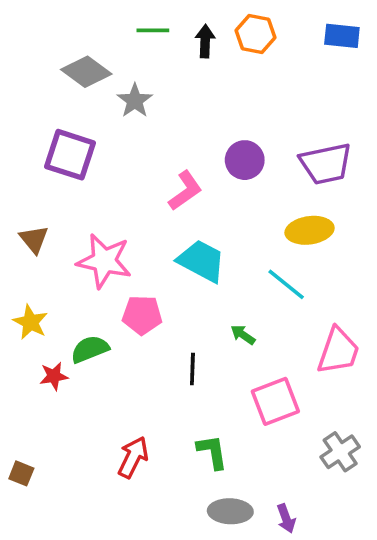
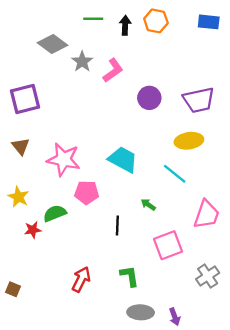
purple square: (70, 155) -> (25, 99), moved, turned -32
pink L-shape: (185, 191) -> (113, 70), moved

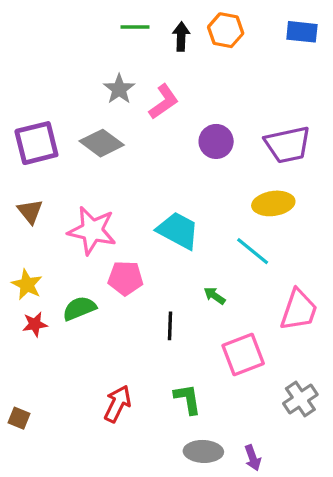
gray diamond: (53, 44) -> (102, 143), moved
red star: (33, 230) -> (35, 324), moved

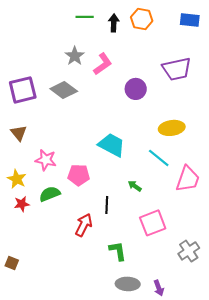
purple trapezoid: (288, 145) -> (177, 69), moved
pink star: (92, 230) -> (46, 160), moved, size x0.7
pink trapezoid: (299, 310) -> (188, 179), moved
red arrow: (118, 404) -> (84, 225), moved

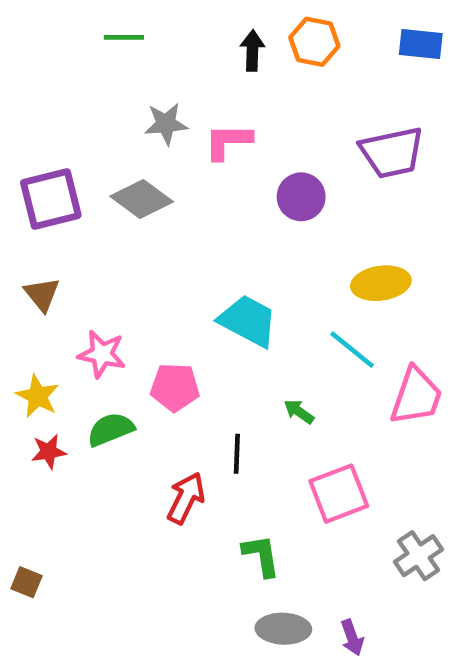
green line: (85, 17) -> (124, 37), moved
gray star: (75, 56) -> (166, 124), turned 30
pink L-shape: (103, 64) -> (228, 141), turned -145

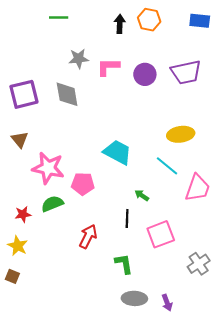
purple circle: (301, 197) -> (145, 74), moved
gray diamond: (142, 199) -> (67, 94), turned 44
pink star: (102, 354) -> (48, 168), size x1.4
yellow star: (38, 396) -> (18, 246), moved
black line: (237, 454) -> (127, 218), moved

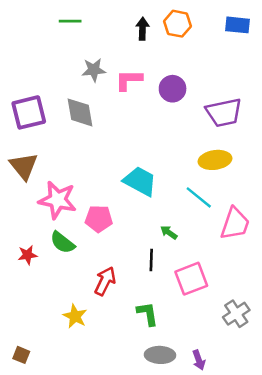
purple trapezoid: (186, 72) -> (224, 112), moved
brown triangle: (20, 140) -> (24, 166), size x1.4
green semicircle: (52, 204) -> (62, 242), turned -120
yellow star: (18, 246) -> (75, 316), moved
brown square: (12, 276) -> (21, 355), moved

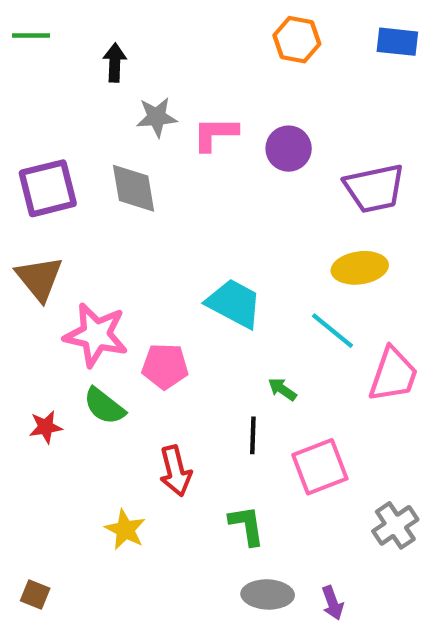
green line: (70, 21) -> (31, 35), moved
black arrow: (142, 29) -> (115, 63), moved
red arrow: (105, 281) -> (175, 471), turned 140

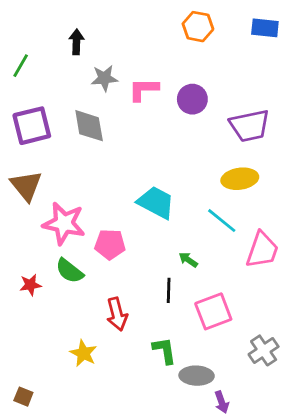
green line: (31, 35) -> (21, 66), moved, turned -60
gray ellipse: (268, 594) -> (197, 376), moved

